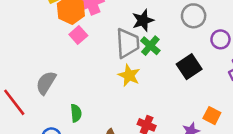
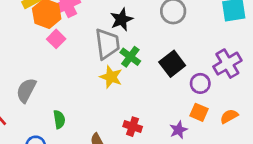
purple circle: (220, 39) -> (200, 83), moved
green cross: (150, 46) -> (130, 57), moved

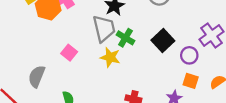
pink square: (56, 39) -> (69, 53), moved

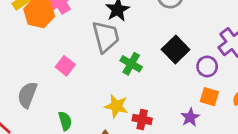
green cross: (125, 38) -> (131, 64), moved
yellow star: (110, 57) -> (116, 106), moved

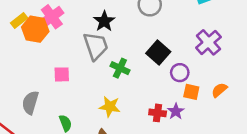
pink square: (65, 66) -> (62, 74), turned -35
purple circle: (207, 66) -> (180, 73), moved
red cross: (142, 119) -> (158, 113), moved

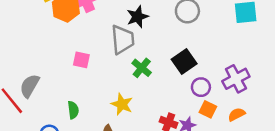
purple cross: (208, 42) -> (236, 79), moved
gray semicircle: (30, 103) -> (30, 86), moved

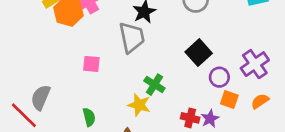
green cross: (142, 68) -> (154, 85), moved

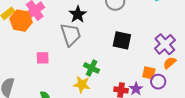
black square: (199, 53) -> (122, 40), turned -30
purple circle: (219, 77) -> (158, 82), moved
orange semicircle: (260, 101) -> (170, 63), moved

